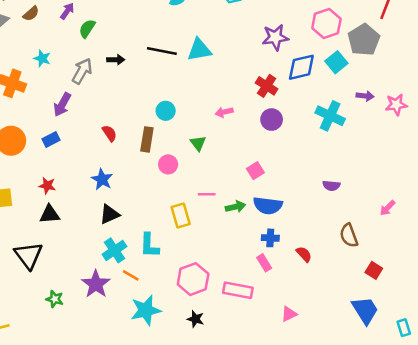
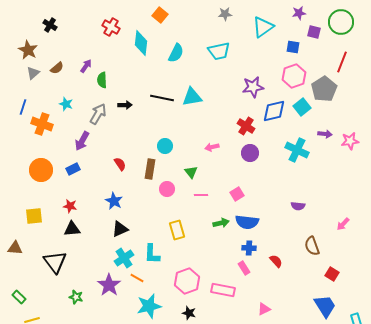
green semicircle: (87, 29) -> (102, 80), turned -35
pink line: (207, 194) -> (201, 195), moved

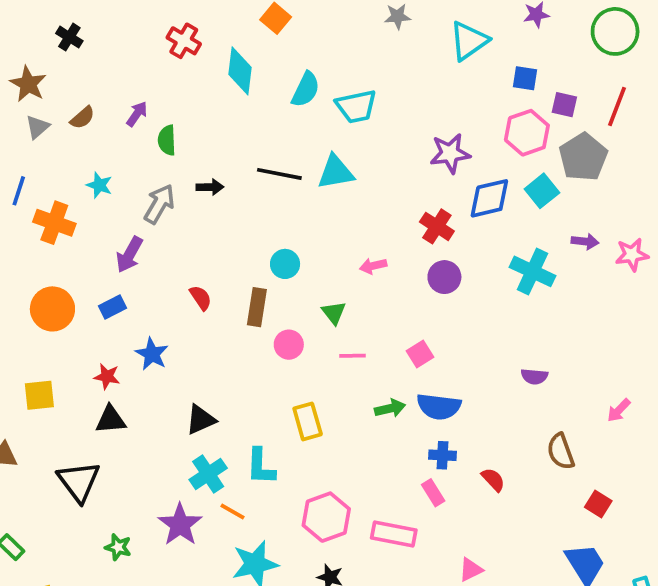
purple square: (314, 32) -> (564, 105), moved
cyan trapezoid: (219, 51) -> (356, 106), moved
blue star: (114, 201) -> (152, 354), moved

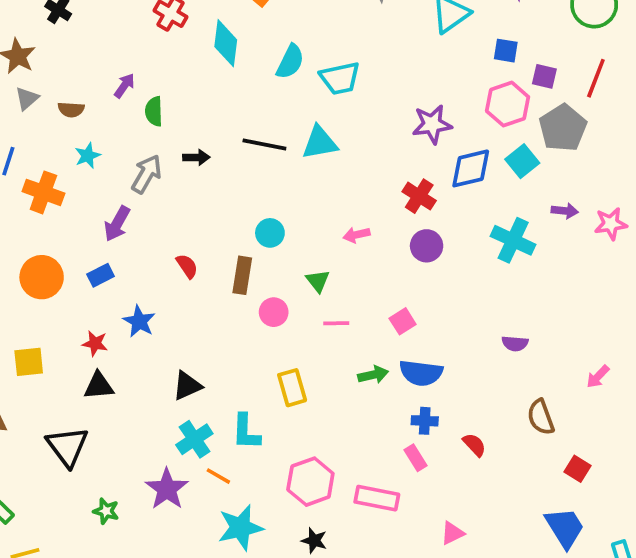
brown semicircle: (82, 118) -> (71, 110), moved, turned 45
cyan star: (99, 185) -> (88, 156), turned 30

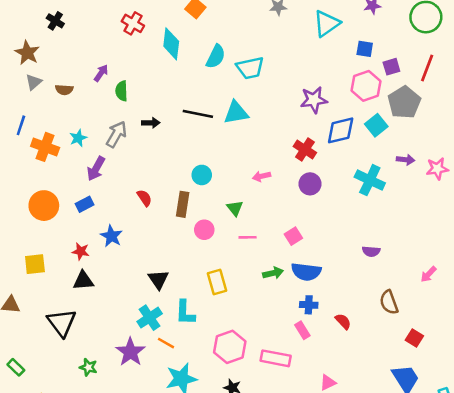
purple square: (544, 76) -> (391, 67), turned -30
cyan star: (88, 156) -> (78, 138), moved
black triangle: (187, 386) -> (158, 279), moved, turned -40

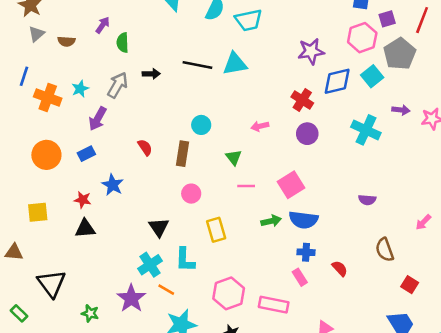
pink circle: (204, 230) -> (191, 194), moved
pink square: (293, 236) -> (291, 185), size x1.5
black triangle: (62, 323) -> (51, 283), moved

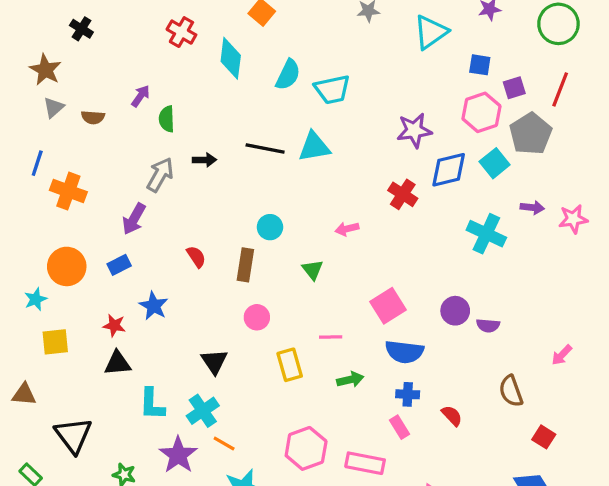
cyan star: (80, 89) -> (36, 299), moved
purple circle: (307, 134) -> (455, 311), moved
pink line: (246, 186) -> (331, 337), moved
green arrow: (271, 221) -> (350, 380), moved
cyan L-shape: (185, 260) -> (152, 404), moved

